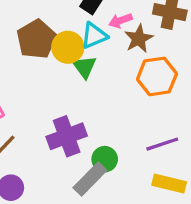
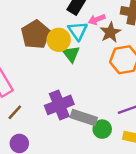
cyan triangle: (94, 36) -> (78, 31), turned -40
green circle: (105, 159) -> (102, 129), moved
gray rectangle: (90, 179) -> (84, 118), moved, turned 65

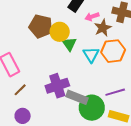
cyan triangle: (78, 31) -> (91, 55), moved
brown pentagon: (36, 34) -> (41, 26), turned -30
green circle: (102, 129) -> (92, 108), size x1.6

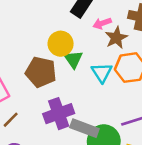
brown pentagon: (41, 26) -> (41, 72), moved

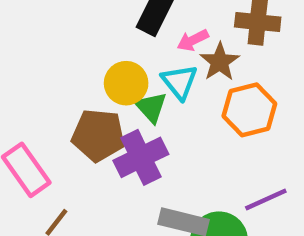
cyan triangle: (102, 73) -> (179, 82), moved
purple cross: (59, 114) -> (141, 157), moved

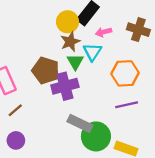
brown star: (220, 62) -> (70, 42), moved
yellow circle: (126, 83) -> (68, 22), moved
purple line: (266, 200) -> (127, 105), moved

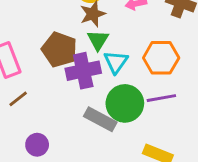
cyan triangle: (92, 52) -> (116, 62), moved
green circle: (96, 136) -> (125, 103), moved
purple circle: (16, 140) -> (37, 145), moved

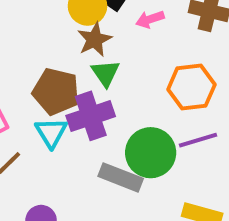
cyan triangle: (116, 62) -> (51, 133), moved

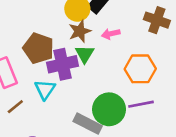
pink arrow: (150, 19) -> (111, 34), moved
brown pentagon: (56, 92) -> (38, 48), moved
purple cross: (91, 116) -> (62, 64), moved

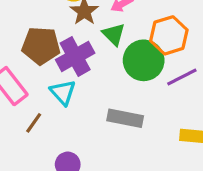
green triangle: (85, 54) -> (114, 34), moved
green circle: (109, 109) -> (144, 60), moved

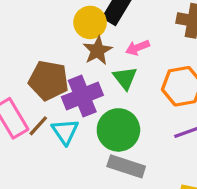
green circle: (144, 60) -> (118, 130), moved
brown line: (34, 123) -> (38, 126), moved

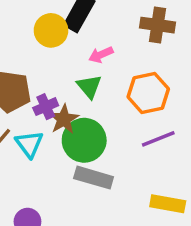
brown star: (98, 51) -> (64, 119), moved
purple cross: (82, 96) -> (46, 107), size x0.6

